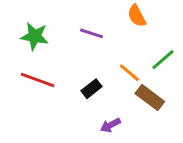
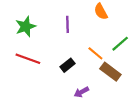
purple line: (92, 33) -> (68, 24), turned 70
green star: (35, 36) -> (26, 27), turned -30

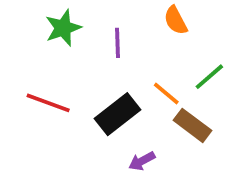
green star: (26, 27) -> (63, 28), moved
black rectangle: (68, 65) -> (118, 114), size x1.6

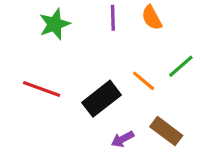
purple line: (118, 43) -> (113, 18), moved
brown rectangle: (192, 125) -> (166, 131), moved

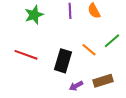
black rectangle: (102, 99) -> (63, 61), turned -35
brown rectangle: (166, 131) -> (103, 81), turned -54

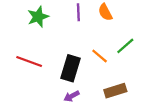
purple arrow: (76, 86) -> (72, 96), moved

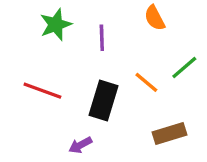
purple line: (78, 12) -> (102, 38), moved
purple arrow: (72, 96) -> (80, 145), moved

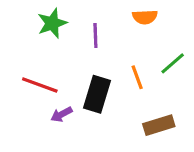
orange semicircle: (155, 18) -> (145, 17), turned -65
orange line: (146, 82) -> (137, 77), turned 30
purple arrow: (80, 145) -> (61, 114), moved

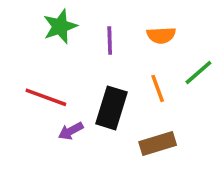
orange semicircle: (145, 17) -> (161, 35), moved
brown rectangle: (159, 125) -> (158, 143), moved

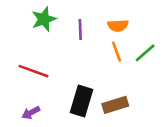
orange line: (158, 88) -> (117, 52), moved
black rectangle: (112, 108) -> (82, 101), moved
purple arrow: (71, 131) -> (31, 113), moved

